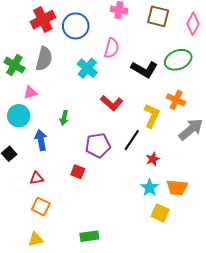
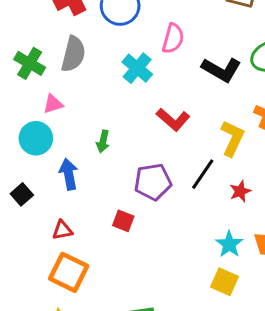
red star: (153, 159) -> (240, 191), moved
orange square: (41, 207) -> (69, 272), size x1.4
yellow square: (160, 213) -> (225, 282), moved

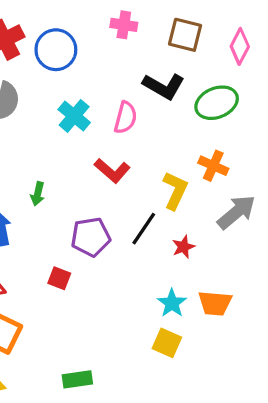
pink semicircle: (173, 38) -> (125, 118), moved
black L-shape: (221, 70) -> (164, 86), moved

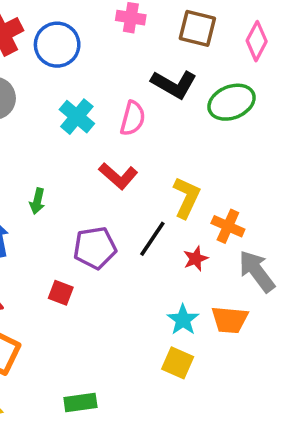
orange cross: (213, 166) -> (228, 226), moved
gray arrow: (236, 212) -> (257, 271), moved, turned -87

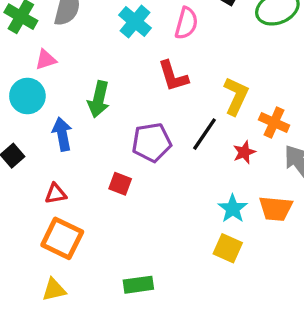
red L-shape: (118, 176) -> (173, 76), turned 32
green arrow: (37, 201) -> (99, 99), size x1.5

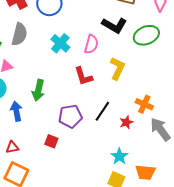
yellow L-shape: (236, 96) -> (117, 68), moved
orange trapezoid: (276, 209) -> (145, 172), moved

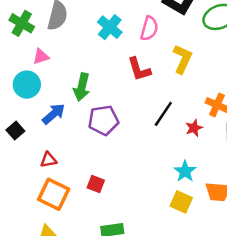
blue arrow: (16, 111) -> (54, 114), turned 60
purple pentagon: (70, 116) -> (103, 120), moved
red square: (51, 141) -> (96, 184), moved

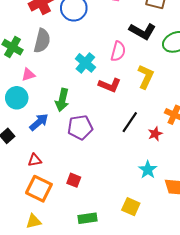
cyan cross: (110, 27) -> (85, 63), moved
red L-shape: (139, 69) -> (110, 85), turned -50
yellow square: (181, 202) -> (131, 207), moved

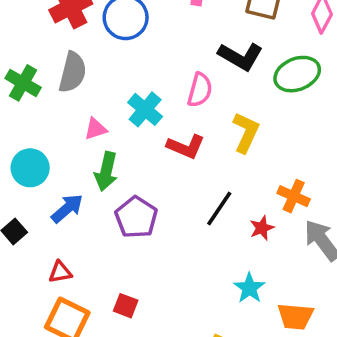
pink triangle: (28, 75) -> (96, 129), moved
purple pentagon: (80, 127) -> (136, 217), turned -30

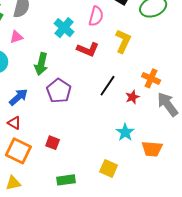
pink triangle: (96, 129) -> (16, 37), moved
blue arrow: (67, 208) -> (18, 97), moved
red triangle: (60, 272) -> (14, 123), turned 40

